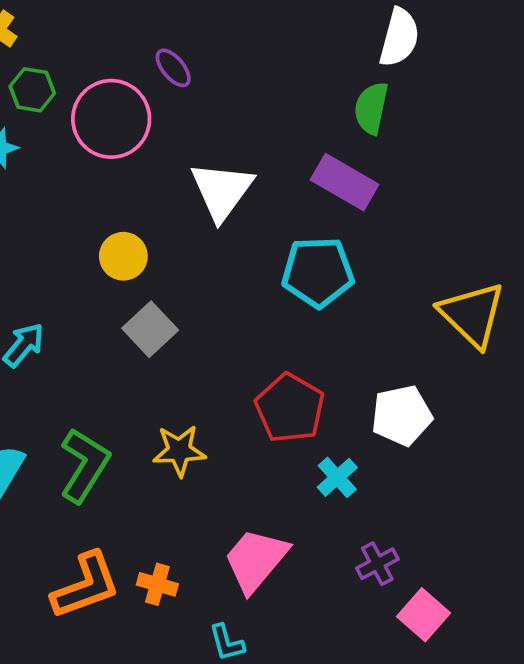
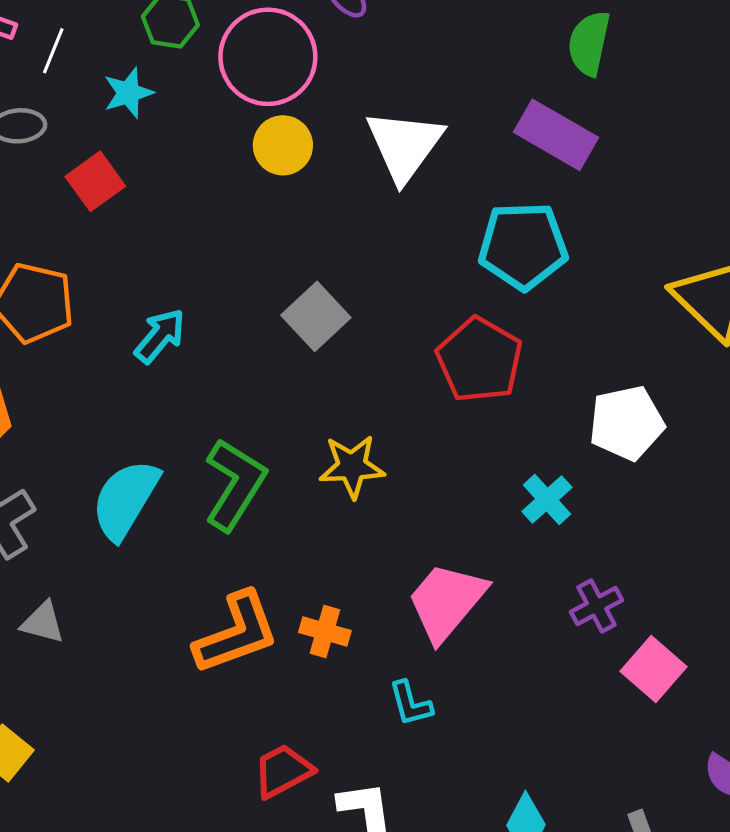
yellow circle: (123, 256) -> (283, 145), moved
red pentagon: (290, 408) -> (479, 360), moved

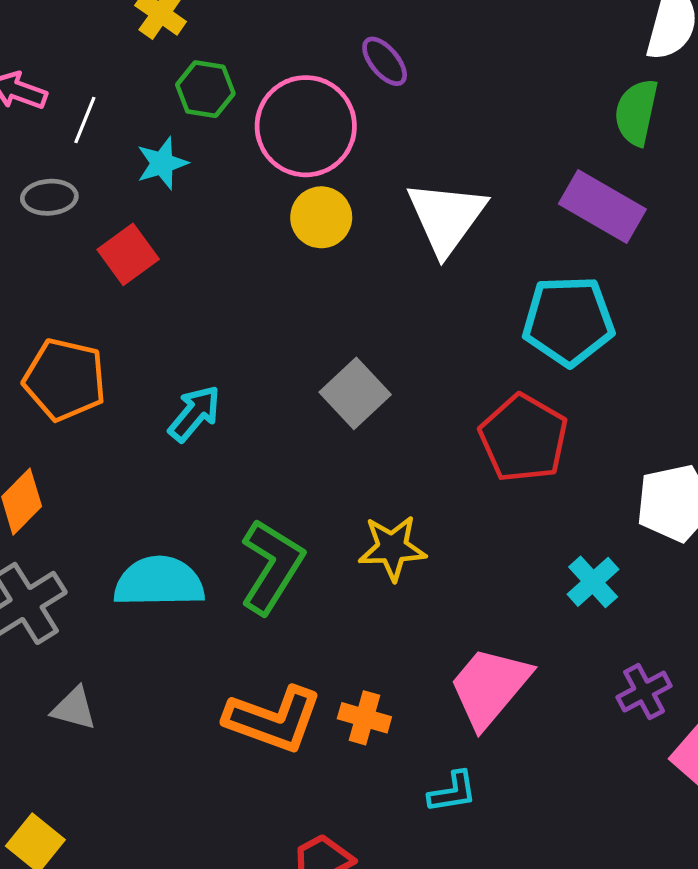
cyan semicircle: (125, 499) -> (159, 582), turned 58
orange L-shape: (236, 633) -> (273, 719), turned 40
cyan L-shape: (410, 704) -> (453, 792), turned -84

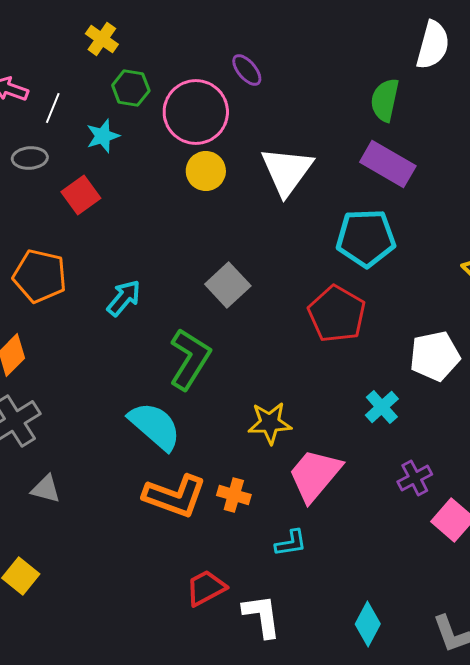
green semicircle: (636, 112) -> (385, 100), moved
yellow star: (392, 548) -> (270, 423), moved
green L-shape: (272, 566) -> (190, 359), moved
cyan semicircle: (159, 582) -> (155, 426), moved, turned 42

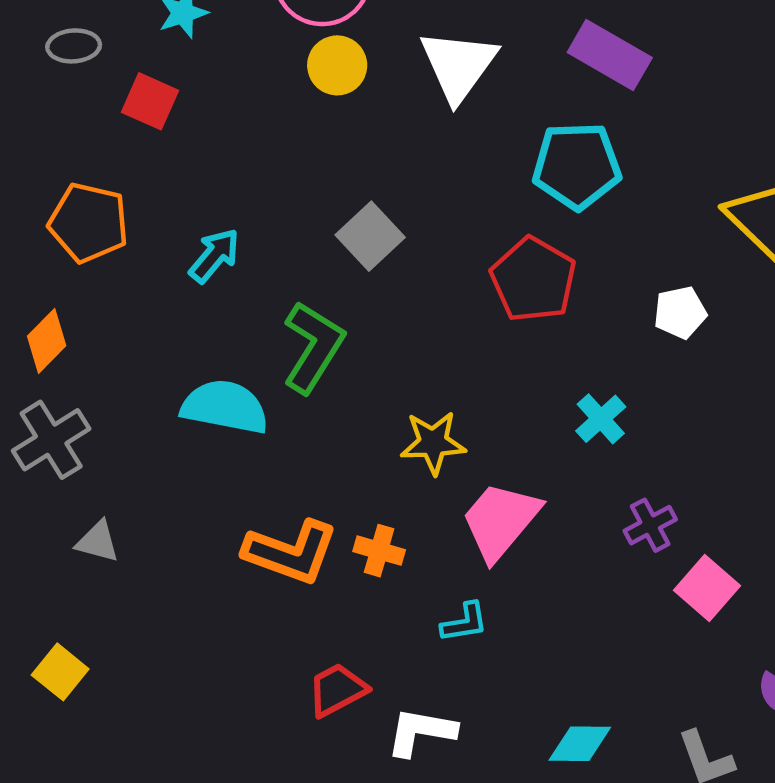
red square: (81, 195) -> (150, 101), turned -30
white pentagon: (435, 356) -> (680, 312), moved, size x0.7
cyan semicircle: (155, 426) -> (225, 407), moved, turned -30
white L-shape: (262, 616) -> (421, 732), turned -72
cyan diamond: (368, 624) -> (580, 744), turned 63

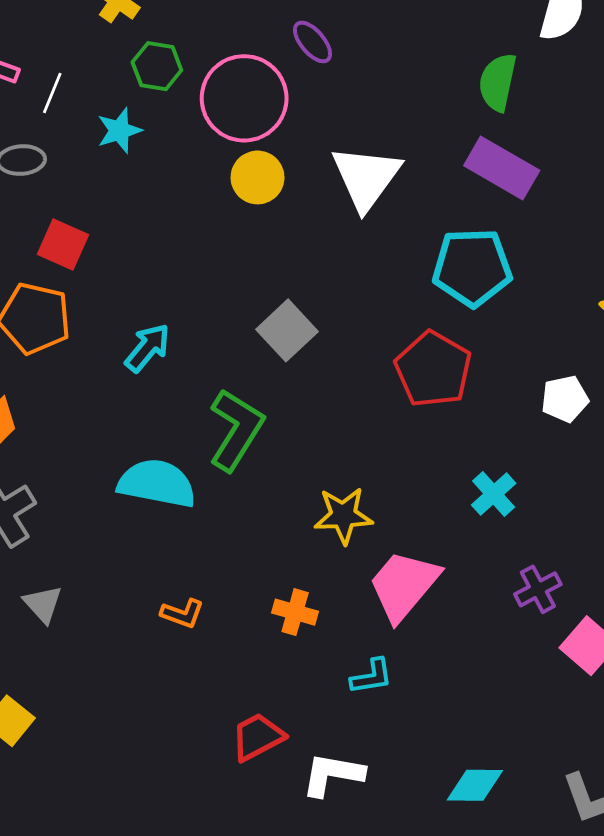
red square: (150, 101) -> (63, 245), moved
gray triangle: (98, 542) -> (43, 604), turned 33
orange L-shape: (291, 552) -> (182, 613), moved, size x0.5

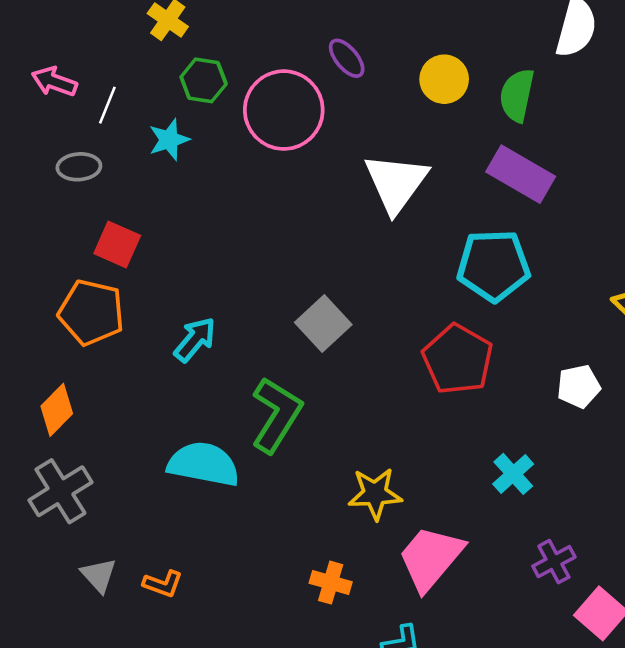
yellow circle: (258, 177) -> (444, 79), moved
orange L-shape: (182, 613) -> (163, 584), moved

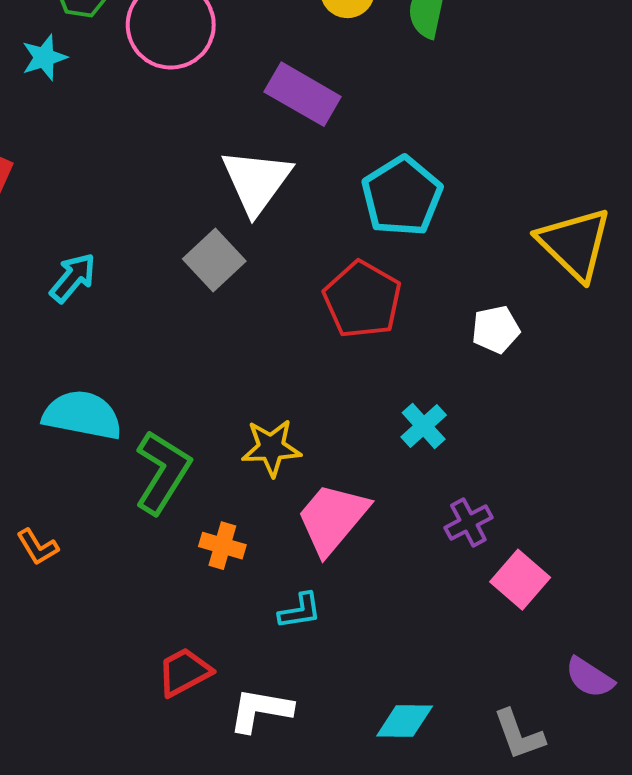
purple rectangle: (521, 174) -> (303, 94), moved
white triangle: (396, 183) -> (256, 181), moved
cyan pentagon: (493, 265) -> (402, 196), turned -30
green L-shape: (276, 415) -> (163, 472), moved
orange L-shape: (163, 584) -> (37, 547), turned 39

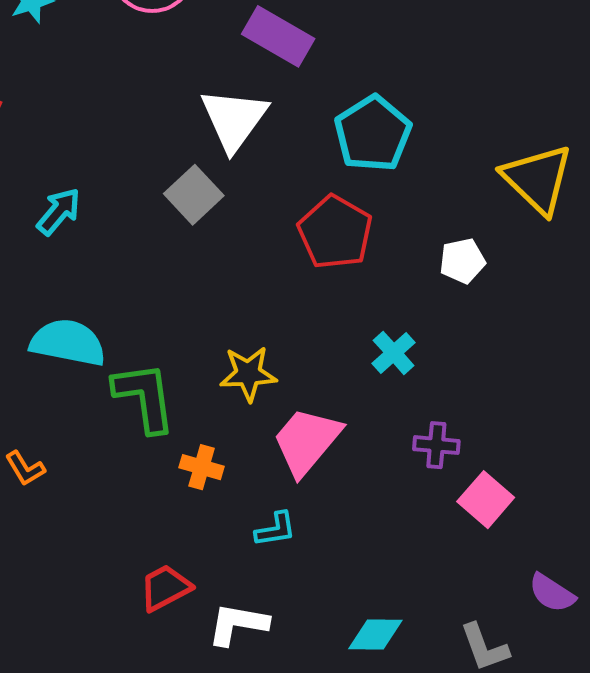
green L-shape: (163, 472) -> (144, 397), turned -40
purple cross: (468, 523) -> (436, 445), turned 33

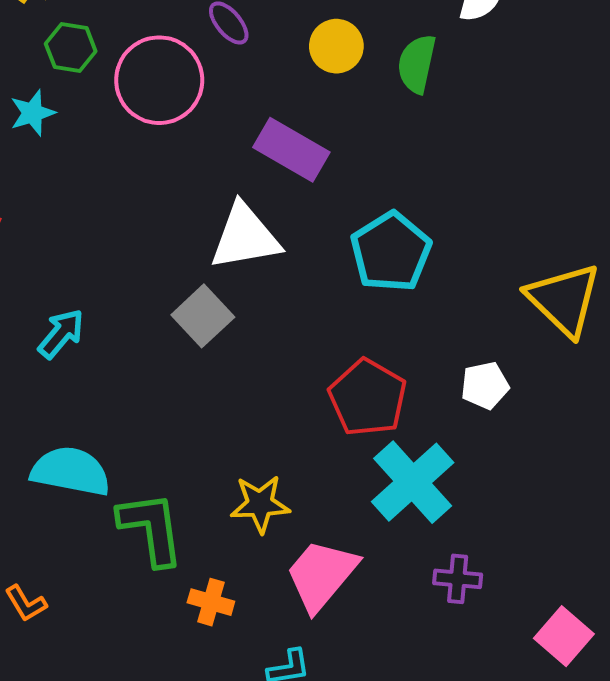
white triangle: (234, 119) -> (245, 237), turned 44
red pentagon: (335, 232) -> (368, 398), moved
cyan cross: (394, 353) -> (413, 482), size x1.8
pink square: (486, 500) -> (564, 636), moved

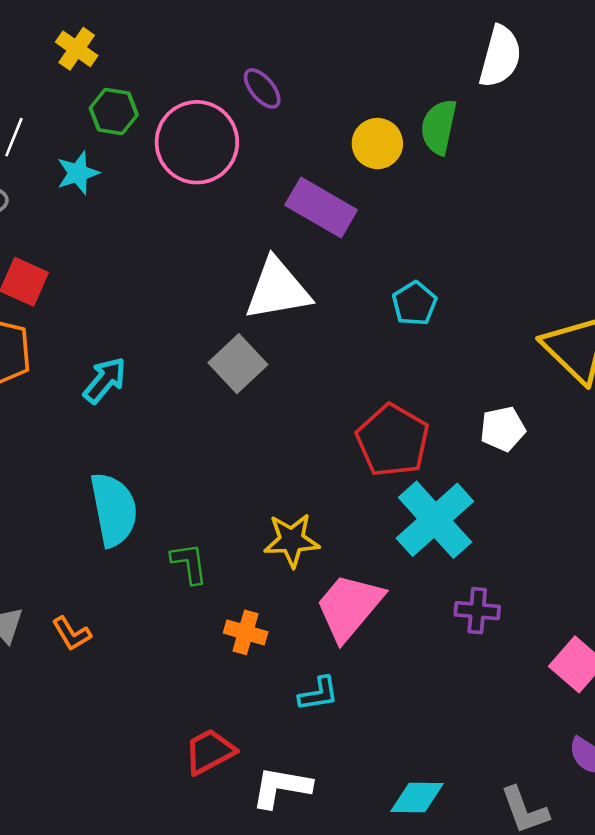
yellow circle: (336, 46) -> (377, 144), moved
cyan pentagon: (391, 252) -> (414, 303), size x0.6
cyan semicircle: (71, 471) -> (114, 510), turned 68
green L-shape: (151, 528) -> (189, 563), size x0.6

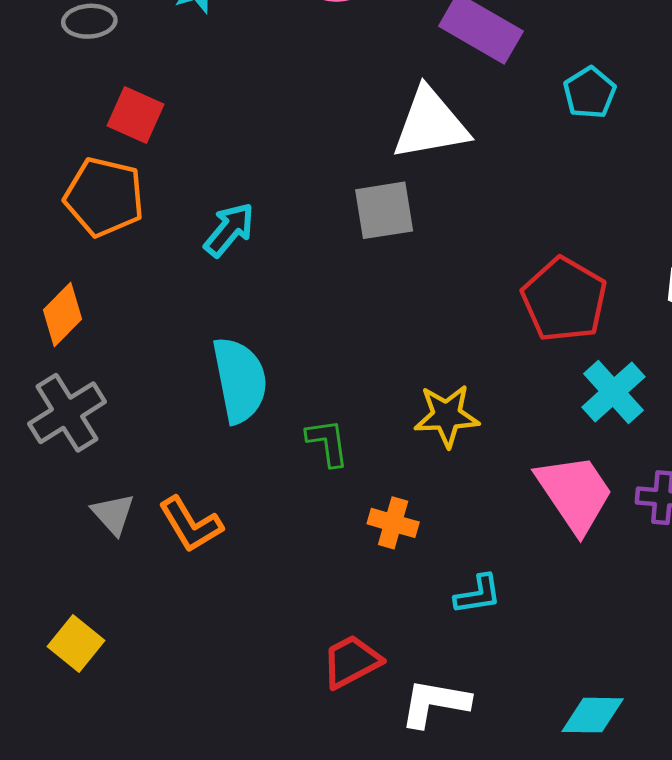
cyan pentagon: (414, 303) -> (590, 93), moved
gray square: (238, 364) -> (384, 210), turned 34
cyan cross: (435, 520) -> (613, 392), size x0.7
pink trapezoid: (349, 607) -> (575, 493), moved, turned 106
orange L-shape: (71, 634) -> (191, 524), size x1.4

